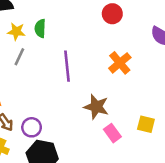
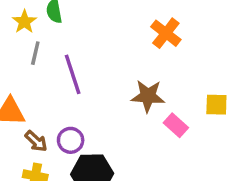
yellow star: (16, 32) -> (24, 22), turned -30
purple line: (67, 66) -> (73, 74), moved

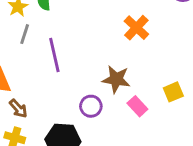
yellow square: (216, 105) -> (173, 92), turned -30
purple circle: (71, 140) -> (91, 106), moved

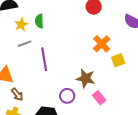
gray line: (25, 34) -> (25, 44), turned 48
yellow square: (173, 92) -> (118, 60), moved

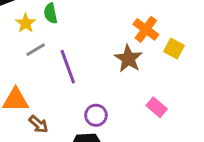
yellow square: (118, 60) -> (174, 49), turned -32
brown star: (86, 78) -> (128, 59), moved, turned 30
purple circle: (67, 96) -> (96, 115), moved

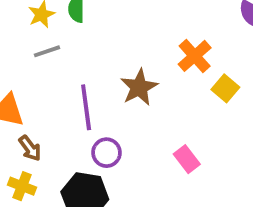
brown star: (128, 59) -> (139, 87), moved
purple line: (68, 67) -> (86, 107), moved

